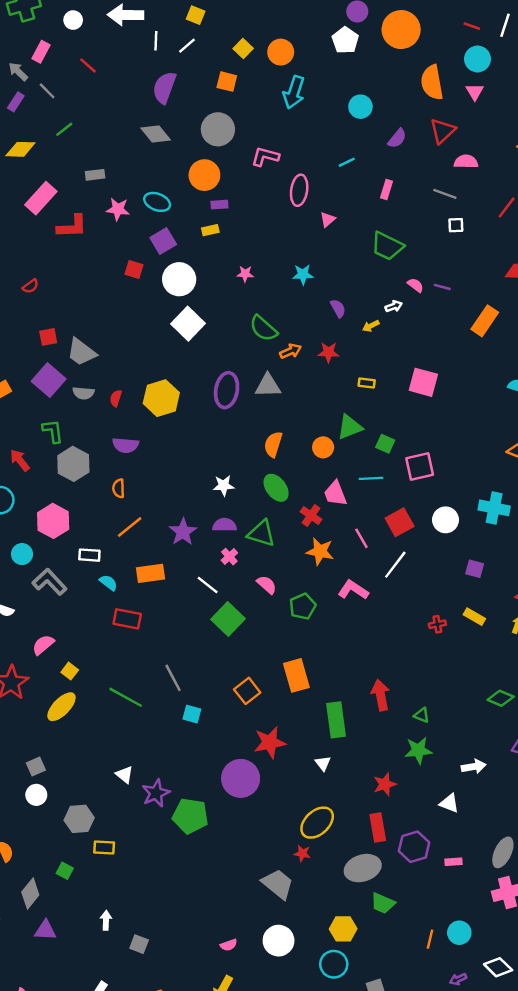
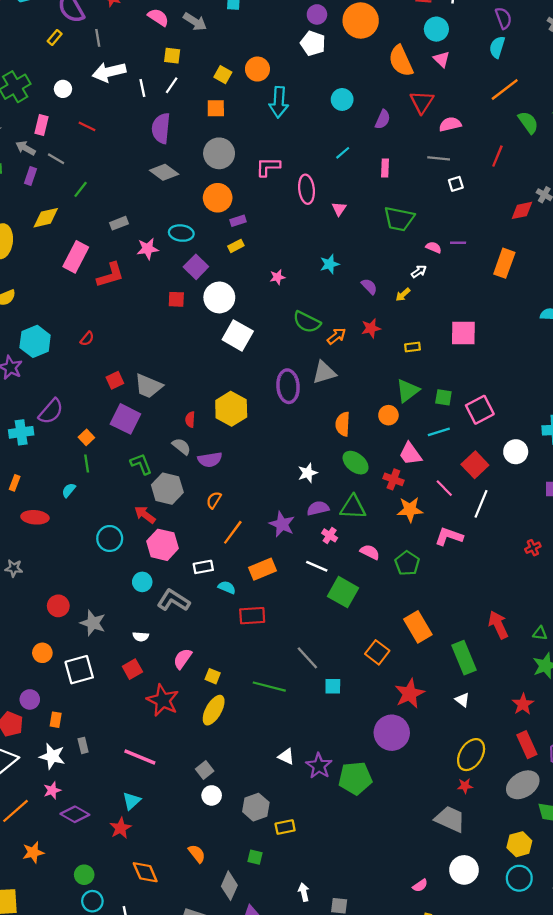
gray semicircle: (83, 393) -> (181, 446), moved, turned -132
red arrow: (20, 460) -> (145, 515), moved
orange semicircle: (119, 488) -> (214, 500), turned 48

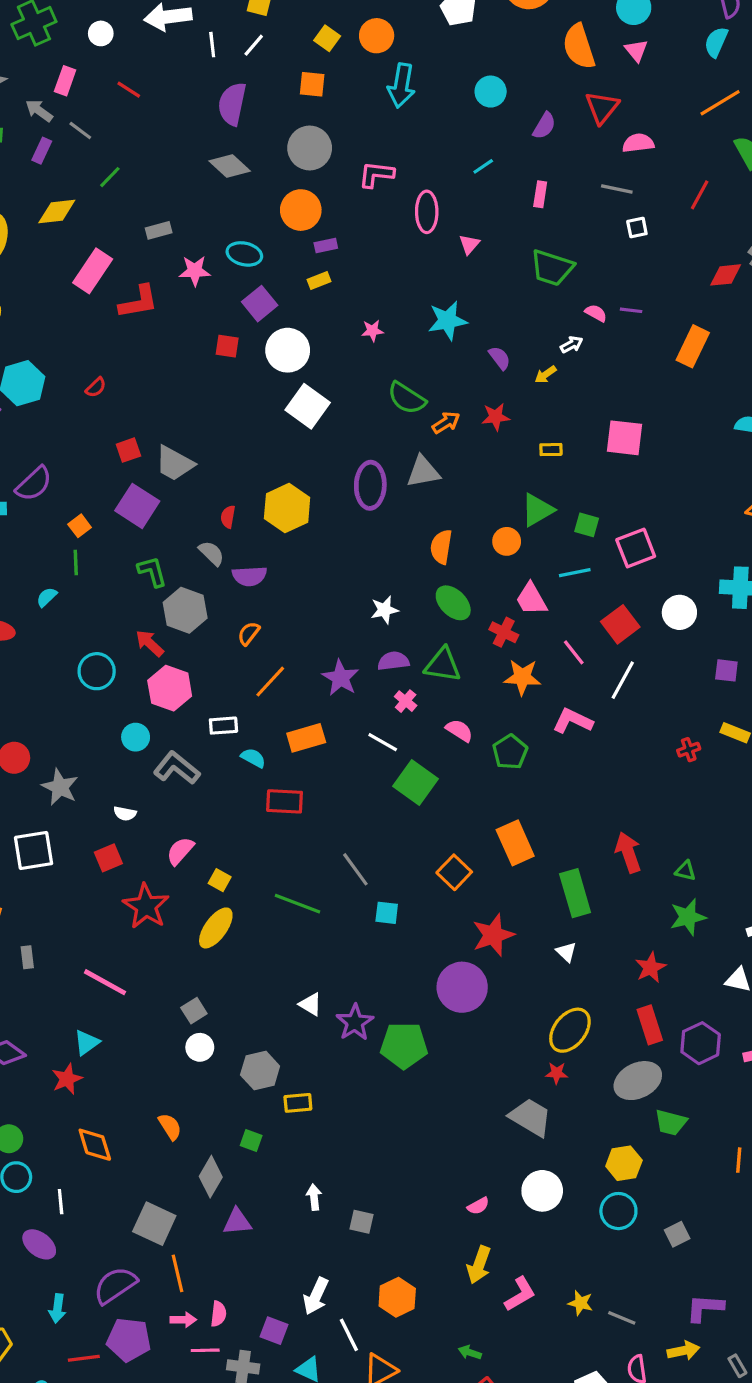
cyan star: (330, 264) -> (448, 321), size x1.4

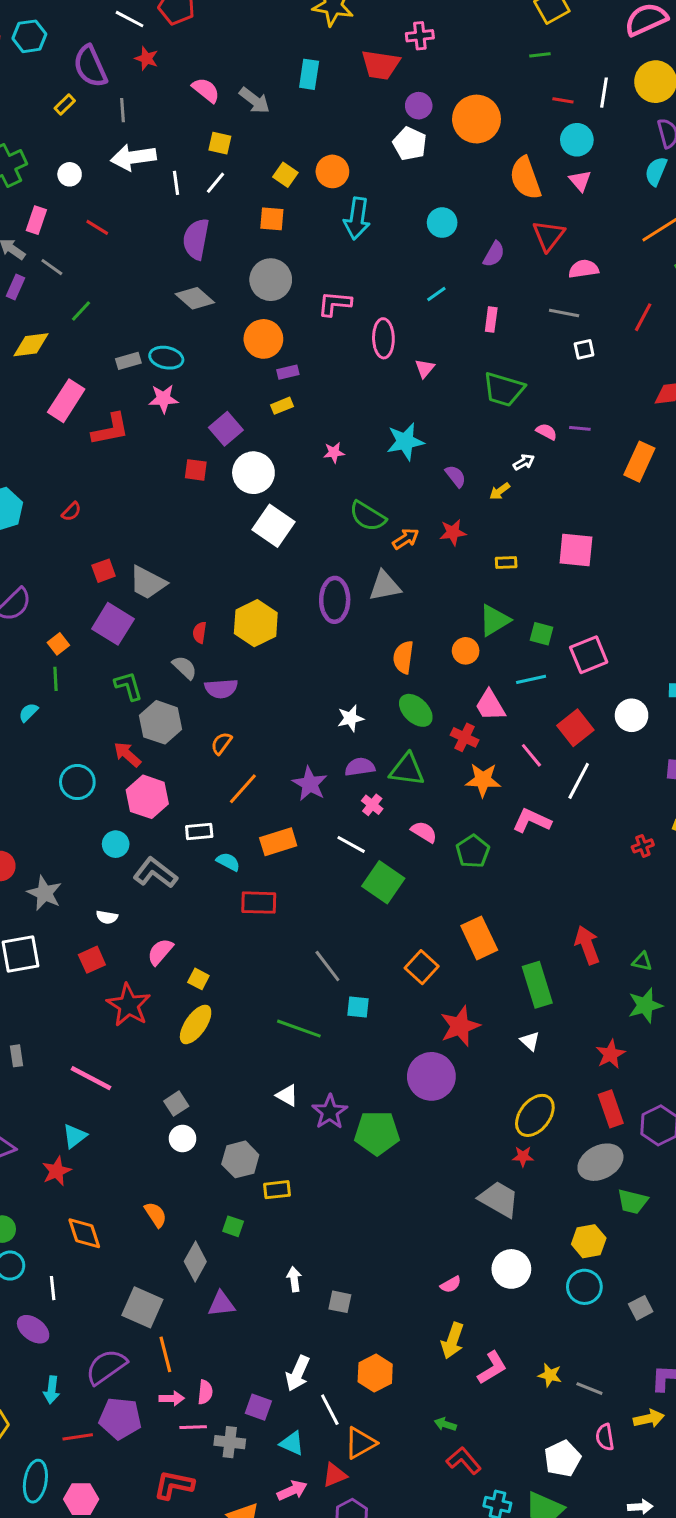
cyan ellipse: (244, 254) -> (166, 358), moved
green line: (297, 904) -> (299, 1029), moved

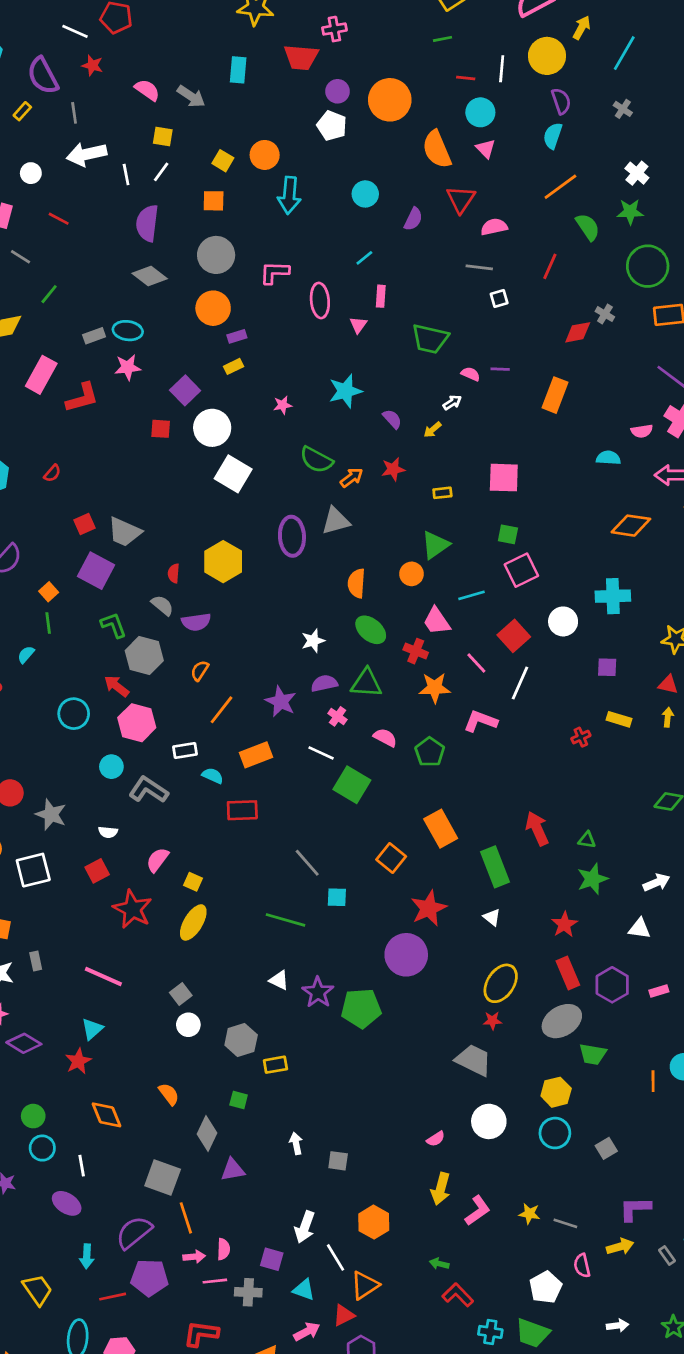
pink rectangle: (491, 319) -> (381, 296), moved
green square: (541, 634) -> (508, 534), moved

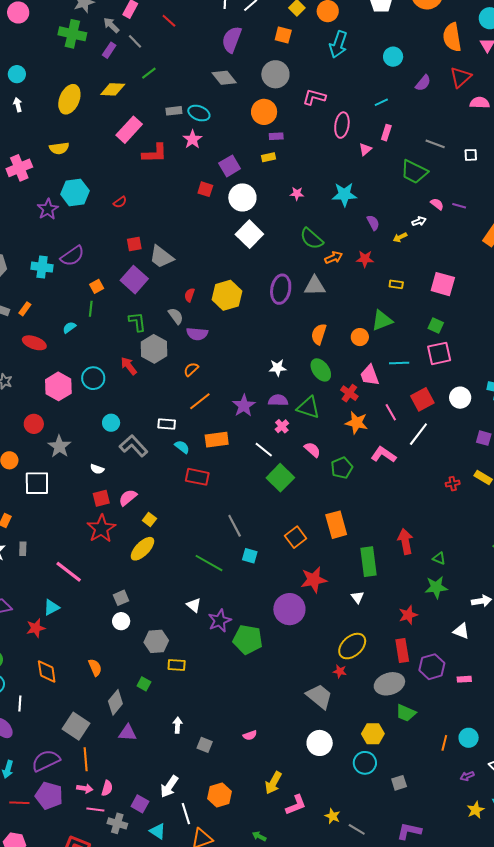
gray line: (479, 267) -> (435, 144), moved
pink star: (128, 367) -> (192, 139), turned 30
pink hexagon: (137, 723) -> (58, 386), moved
red square: (97, 871) -> (101, 498), moved
pink semicircle: (436, 1139) -> (250, 735), moved

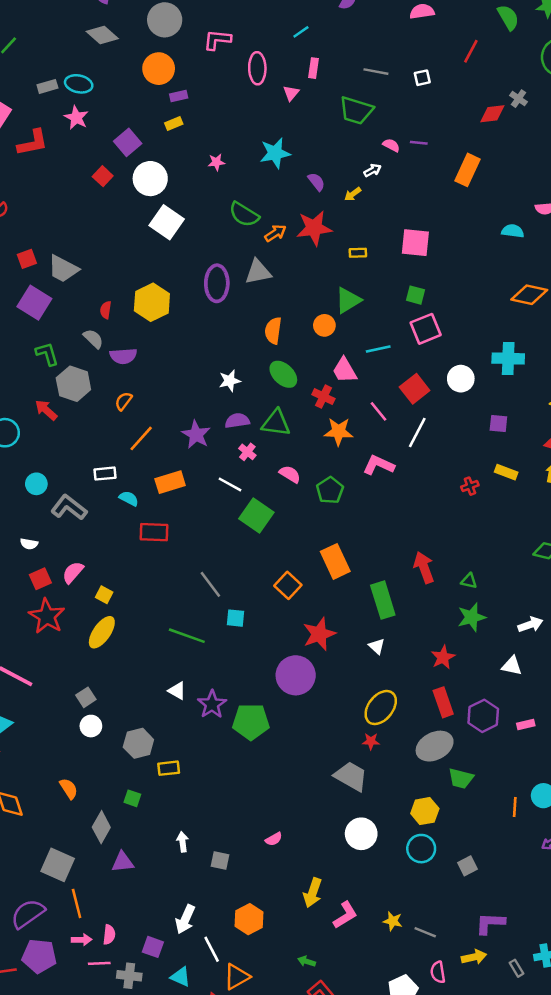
red square: (205, 189) -> (103, 176), turned 35
red star: (365, 259) -> (314, 228), size x1.6

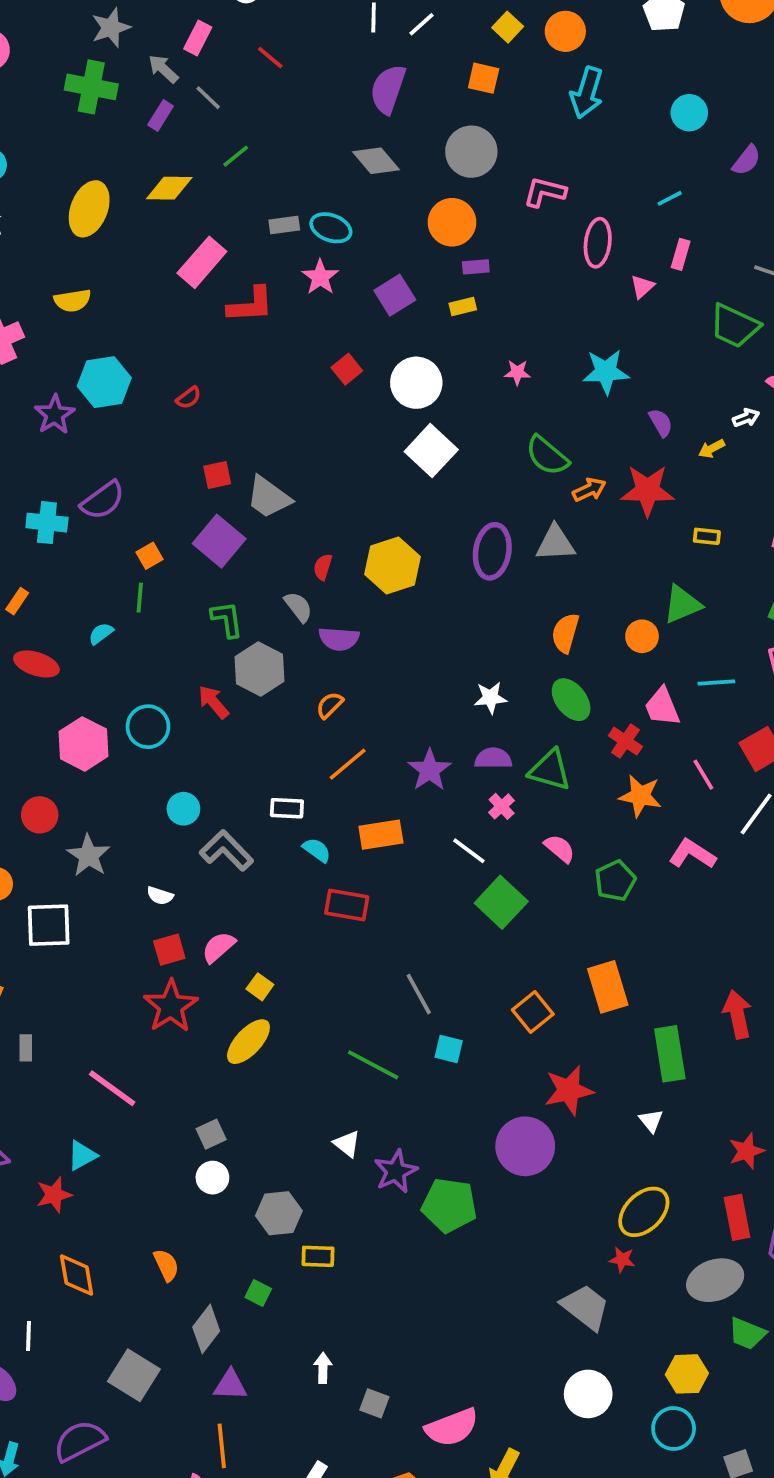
purple square: (128, 142) -> (395, 295), moved
pink semicircle: (274, 839) -> (452, 1427), moved, size x2.0
orange line: (77, 903) -> (222, 1446), moved

